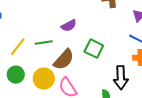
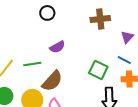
green square: (94, 49) -> (98, 70), moved

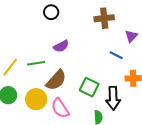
blue line: (124, 60) -> (116, 55), moved
green square: (98, 70) -> (89, 87), moved

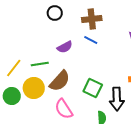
brown cross: (104, 18) -> (92, 19), moved
blue line: (116, 55) -> (91, 40), moved
yellow circle: (36, 99) -> (34, 88), moved

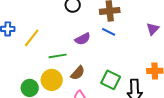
yellow line: (14, 68) -> (32, 38), moved
brown semicircle: (60, 81) -> (78, 73), size x0.7

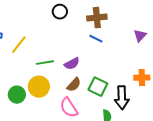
purple semicircle: (83, 39) -> (72, 64), moved
brown semicircle: (78, 73) -> (74, 85), moved

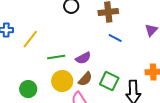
blue line: (96, 39) -> (115, 38), moved
yellow circle: (39, 87) -> (62, 81), moved

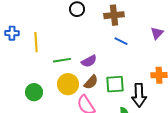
yellow line: (30, 39) -> (36, 42), turned -42
green square: (109, 81) -> (115, 84), turned -30

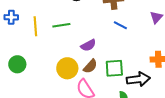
green line: (62, 60) -> (61, 25), moved
green circle: (34, 92) -> (17, 64), moved
black arrow: (139, 95) -> (138, 79), turned -95

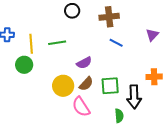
green circle: (17, 64) -> (24, 65), moved
black arrow: (138, 79) -> (134, 97), turned 95

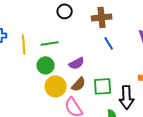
blue line: (116, 43) -> (109, 43), turned 32
green circle: (24, 65) -> (46, 65), moved

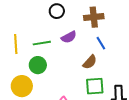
purple semicircle: (77, 63) -> (69, 37), moved
brown semicircle: (79, 84) -> (90, 62), moved
yellow circle: (56, 86) -> (22, 86), moved

